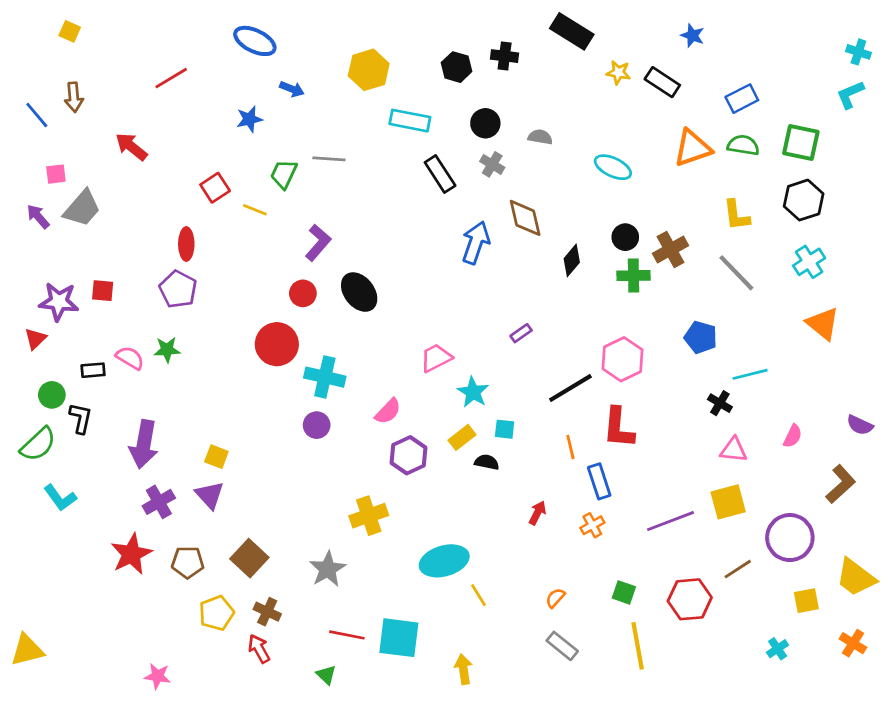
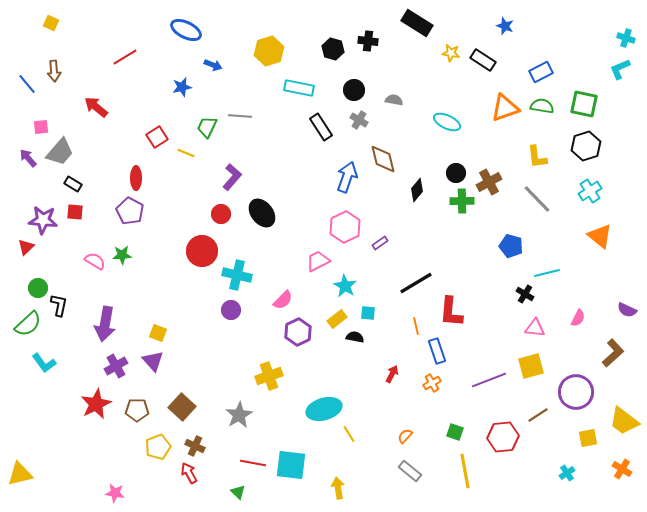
pink hexagon: (623, 359) -> (345, 227), moved
black rectangle: (93, 370) -> (73, 184), moved, turned 36

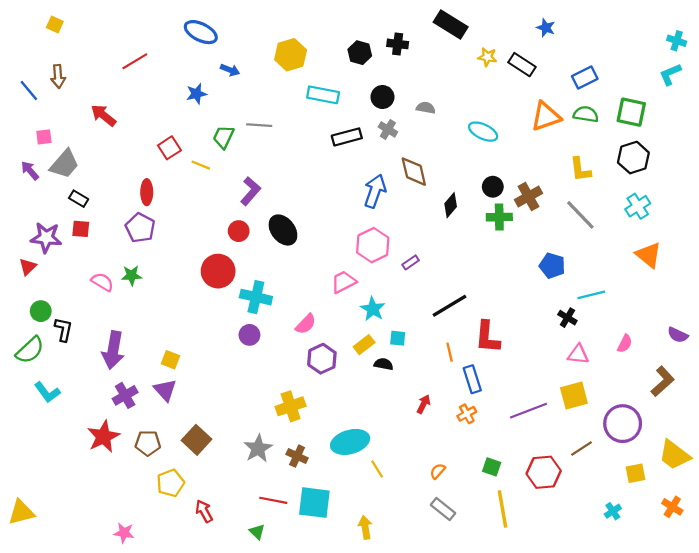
black rectangle: (321, 127) -> (347, 137), turned -72
brown cross: (195, 446) -> (297, 456), moved

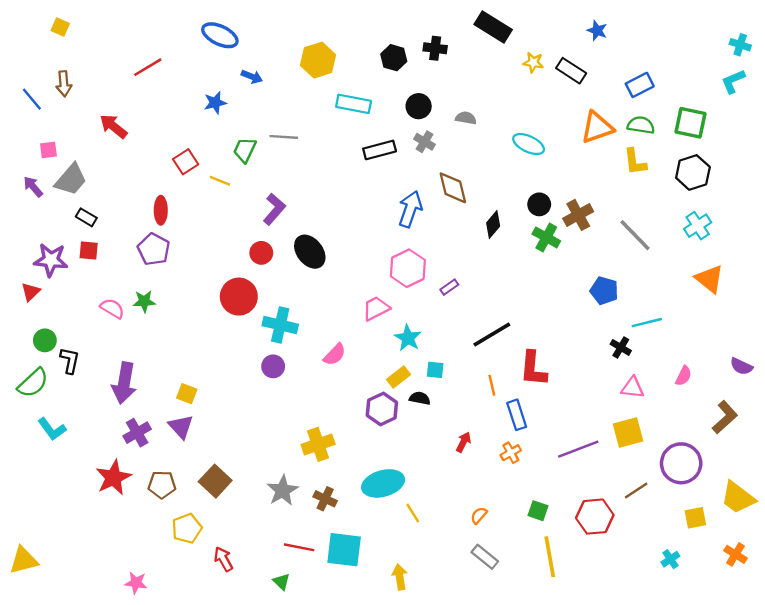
yellow L-shape: (580, 169) -> (635, 162), moved
green cross: (499, 217) -> (546, 237), turned 30
purple hexagon: (322, 359) -> (382, 409), moved

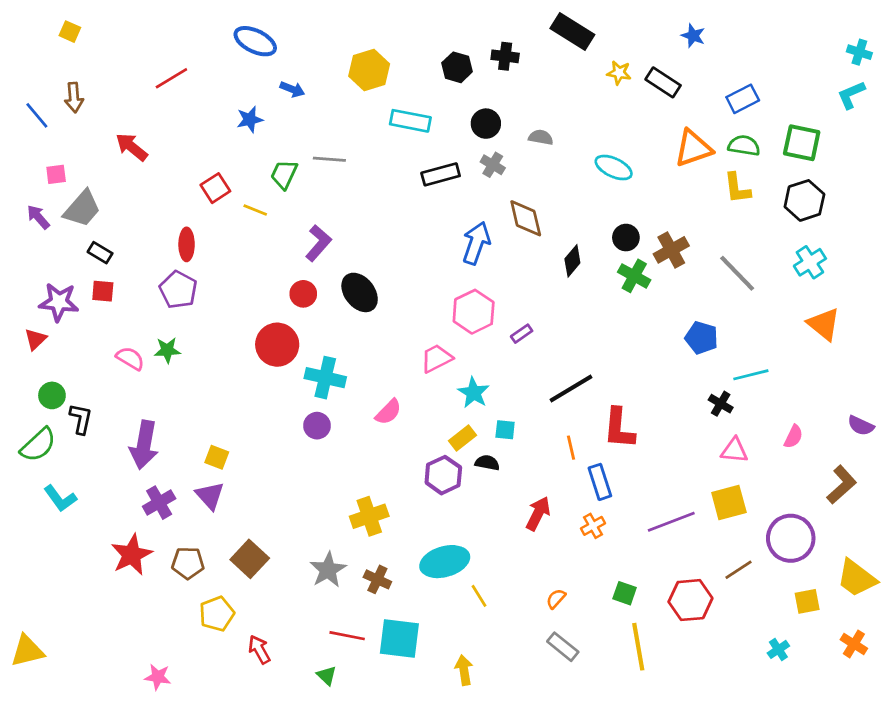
red arrow: (464, 442) -> (538, 514), size x1.4

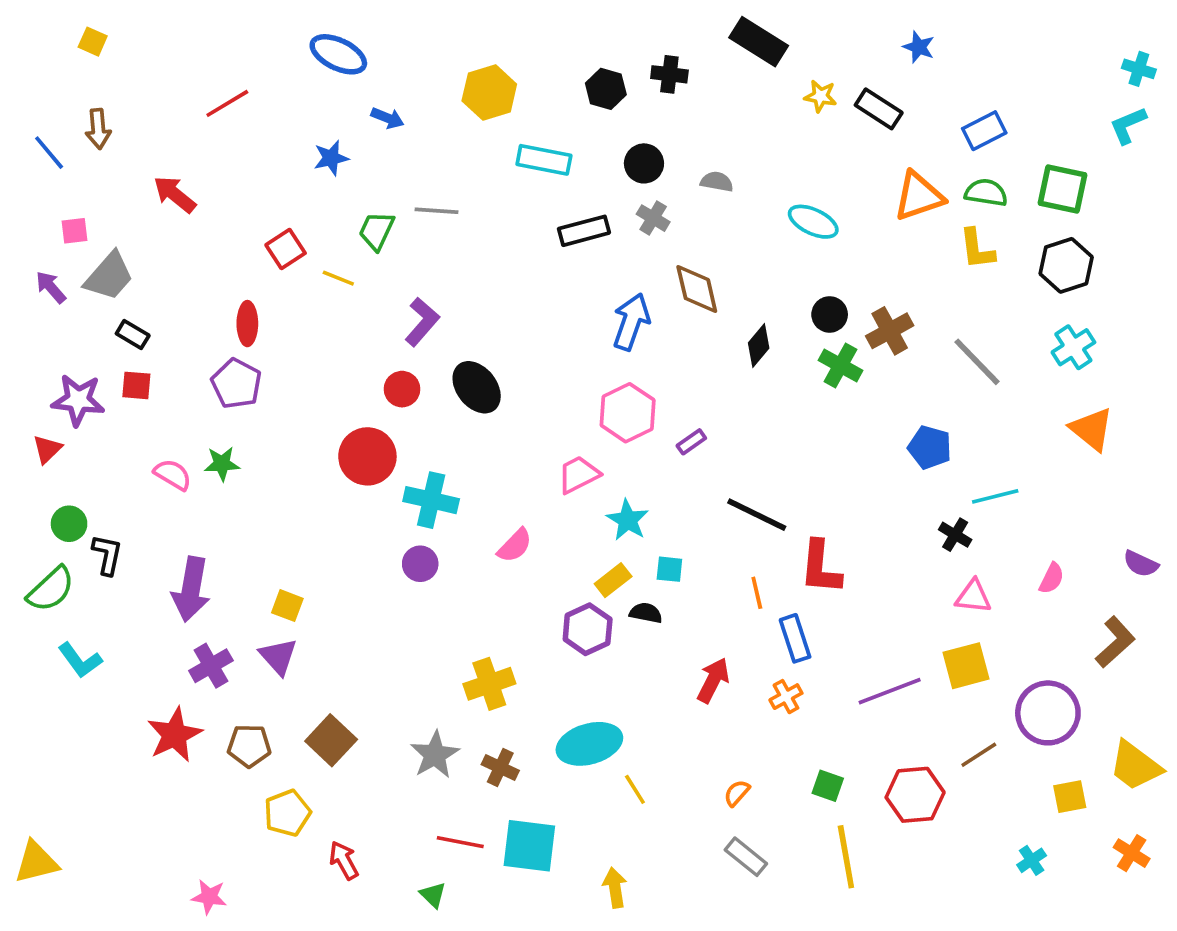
black line: (571, 389) -> (757, 515), turned 57

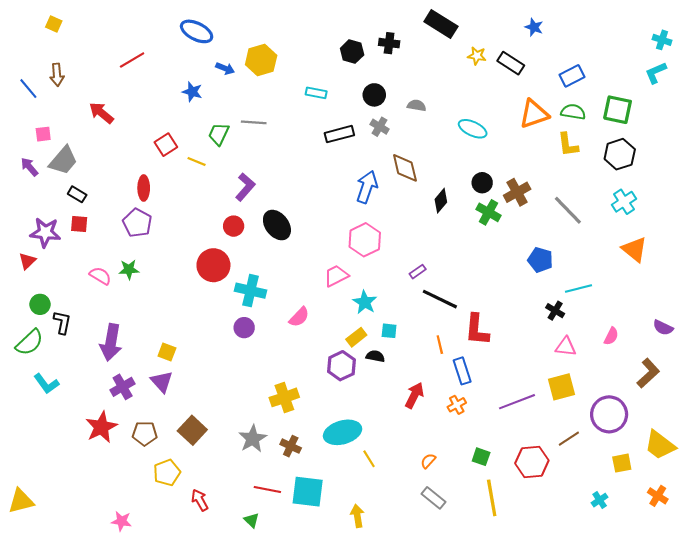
yellow hexagon: (489, 93) -> (261, 60), moved
blue star: (331, 158) -> (192, 92), turned 30
cyan rectangle: (544, 160) -> (316, 93), size x0.7
purple rectangle: (691, 442) -> (418, 272), moved

